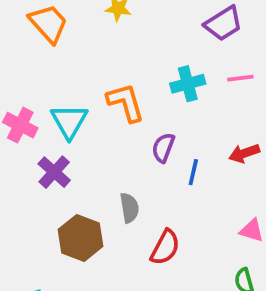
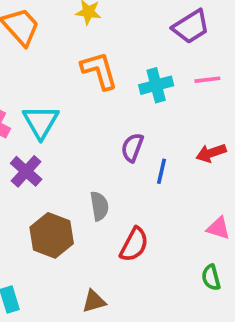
orange L-shape: (126, 102) -> (99, 71), moved

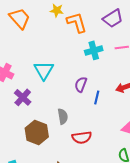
orange L-shape: (99, 71) -> (77, 22), moved
cyan triangle: (41, 122) -> (44, 70), moved
red semicircle: (134, 245) -> (82, 137), turned 54

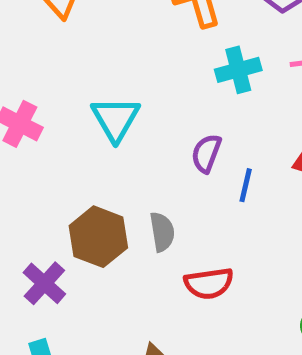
purple cross: (23, 97) -> (44, 283), moved
brown hexagon: (37, 132) -> (98, 237), moved

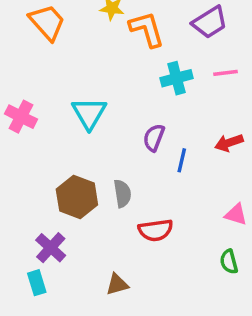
purple cross: (44, 283) -> (51, 248), moved

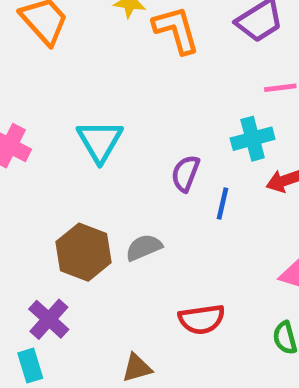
cyan cross: (177, 78) -> (253, 139), moved
gray semicircle: (122, 194) -> (144, 247), turned -104
red semicircle: (156, 230) -> (202, 319), moved

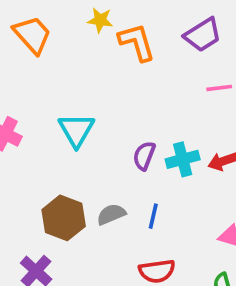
cyan cross: (253, 139) -> (183, 159), moved
blue line: (222, 204) -> (153, 216), moved

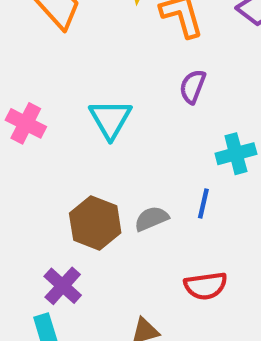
purple semicircle: (144, 156) -> (193, 87), moved
blue line: (153, 216) -> (203, 204), moved

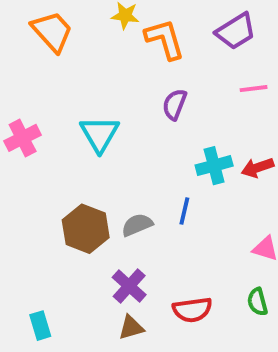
pink cross: (26, 123) -> (23, 138), turned 36
purple cross: (63, 286) -> (129, 286), moved
red semicircle: (206, 286) -> (192, 310), moved

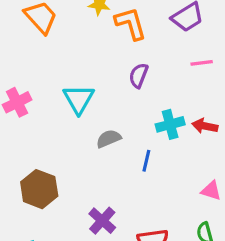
red arrow: (257, 168) -> (205, 126), turned 30
gray semicircle: (137, 225) -> (109, 139), moved
brown hexagon: (86, 229) -> (39, 189), moved

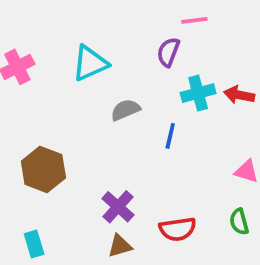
pink line: (202, 63) -> (194, 20), moved
purple semicircle: (139, 76) -> (168, 52), moved
cyan triangle: (79, 99) -> (90, 63), turned 36

